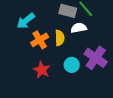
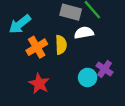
purple cross: (96, 58) -> (104, 69), size x0.6
cyan circle: (72, 65) -> (88, 77), moved

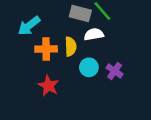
orange cross: (37, 47) -> (46, 49), turned 30
cyan circle: (88, 77) -> (89, 67), moved

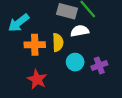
purple cross: (115, 71) -> (99, 66), turned 35

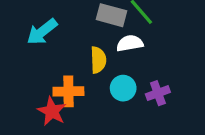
orange cross: (35, 45) -> (68, 91), moved
red star: (37, 79) -> (52, 111), moved

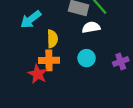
yellow semicircle: (98, 60) -> (52, 39), moved
purple cross: (158, 93) -> (121, 62), moved

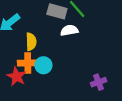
cyan circle: (87, 58) -> (43, 65), moved
purple cross: (121, 62) -> (99, 82), moved

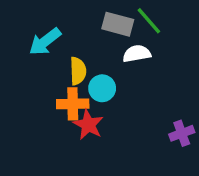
cyan circle: (43, 65) -> (102, 88), moved
red star: (16, 77) -> (88, 125), moved

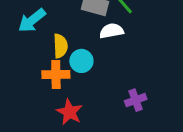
red star: (88, 125) -> (69, 112), moved
purple cross: (182, 133) -> (136, 100), moved

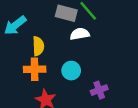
cyan circle: (81, 61) -> (71, 71), moved

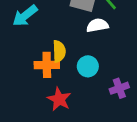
yellow semicircle: (38, 46) -> (59, 51), moved

